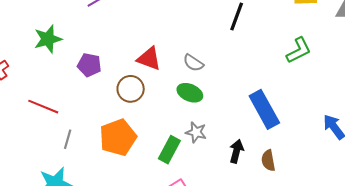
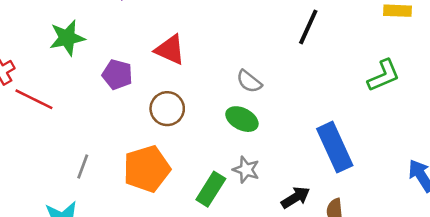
red triangle: (149, 59) -> (170, 50), moved
red line: (43, 107) -> (34, 99), moved
black arrow: (236, 151) -> (296, 197), turned 40

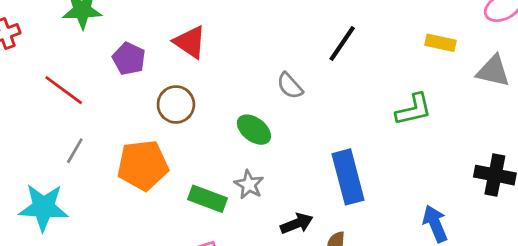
gray semicircle: (249, 82) -> (290, 86), moved
red line: (34, 99) -> (64, 90), moved
green rectangle: (211, 189) -> (208, 199), turned 68

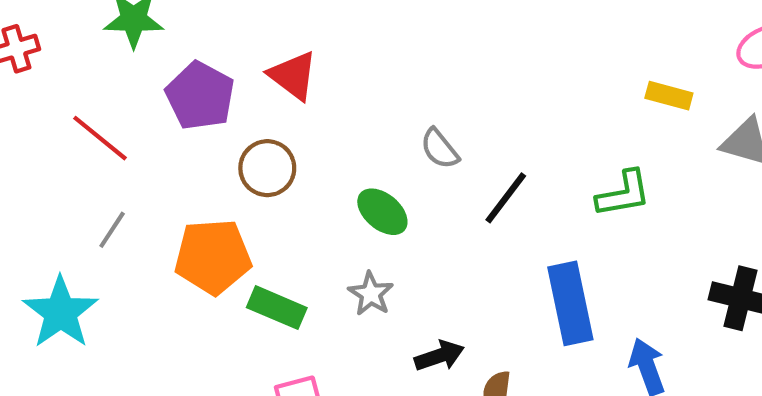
black line: (342, 43) -> (506, 198), moved
purple pentagon: (129, 59) -> (200, 96), size x1.4
blue rectangle: (348, 177) -> (570, 303), moved
green rectangle: (208, 199) -> (277, 308), moved
cyan star: (43, 207) -> (61, 312), turned 30

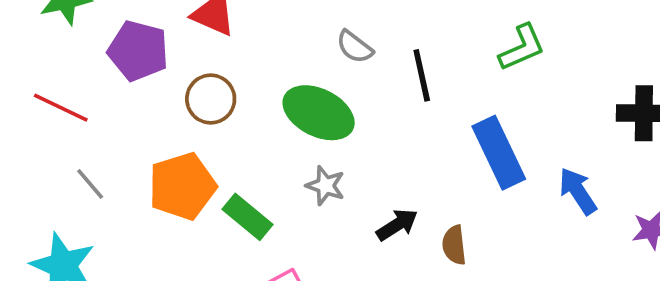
black line: (506, 198) -> (422, 75), turned -36
green ellipse: (382, 212) -> (319, 113), size x1.5
gray line: (112, 230) -> (90, 184), turned -60
green rectangle: (277, 308) -> (248, 217), turned 30

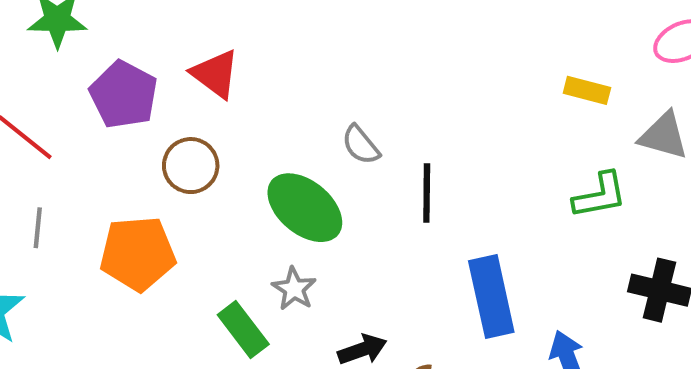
green L-shape: (522, 48) -> (600, 195), moved
gray line: (90, 184) -> (38, 228), turned 33
green rectangle: (248, 217) -> (243, 330), moved

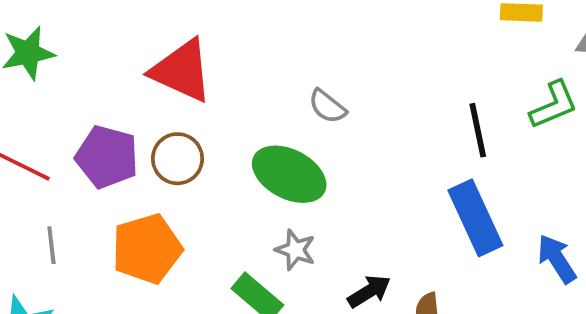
red triangle: (215, 74) -> (182, 71), size x1.4
purple pentagon: (124, 95) -> (107, 157), moved
black line: (427, 193) -> (478, 130), moved

